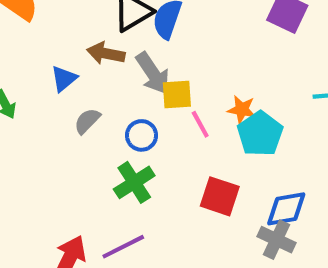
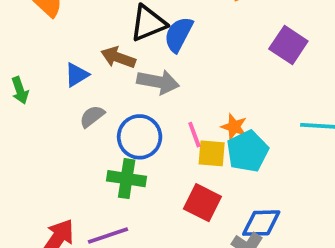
gray arrow: (153, 73) -> (158, 82), turned -54
yellow square: (177, 95) -> (212, 153), moved
blue circle: (142, 135) -> (140, 137), size x1.5
green cross: (134, 182) -> (127, 179), turned 33

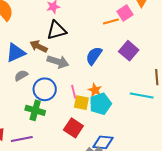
blue semicircle: (179, 34) -> (94, 56), moved
blue triangle: (77, 75) -> (16, 53), size x1.5

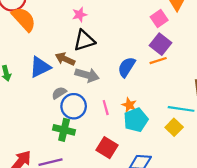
orange line: (111, 21) -> (158, 61), moved
purple square: (129, 51) -> (161, 44), moved
gray semicircle: (21, 75) -> (59, 93), moved
yellow square: (81, 103) -> (174, 127), moved, turned 35

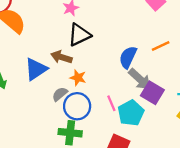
purple square: (161, 44) -> (152, 93), moved
gray arrow: (87, 75) -> (140, 79), moved, turned 35
orange star: (129, 105) -> (78, 78), moved
cyan pentagon: (136, 120) -> (131, 113), moved

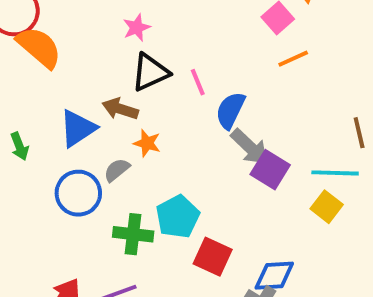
orange line: (161, 46) -> (293, 59), moved
pink line: (111, 103) -> (198, 82), moved
blue circle: (77, 106) -> (78, 193), moved
cyan pentagon: (131, 113) -> (178, 217), moved

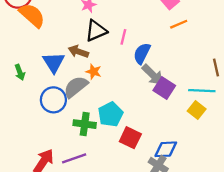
pink line: (198, 82) -> (123, 37), turned 35
blue triangle: (78, 128) -> (54, 62), turned -30
gray semicircle: (117, 170) -> (76, 87), size x1.6

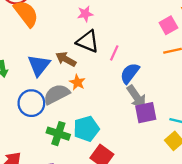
black triangle: (96, 31) -> (88, 41), turned 35
purple square: (164, 88) -> (146, 113), turned 35

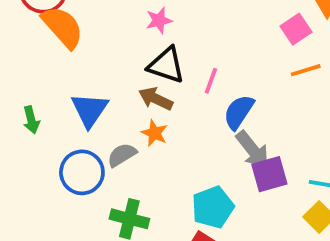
brown arrow: (66, 59) -> (156, 99), moved
gray semicircle: (57, 94) -> (122, 155), size x0.7
cyan pentagon: (86, 129) -> (213, 207), moved

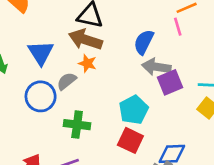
pink line: (211, 81) -> (178, 27), moved, turned -30
brown arrow: (156, 99) -> (85, 40), size x1.4
gray arrow: (253, 150) -> (156, 67), turned 144

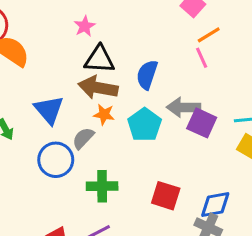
blue semicircle: (144, 42) -> (147, 75), moved
purple square: (170, 82) -> (202, 123), turned -35
cyan pentagon: (134, 110) -> (145, 125), moved

